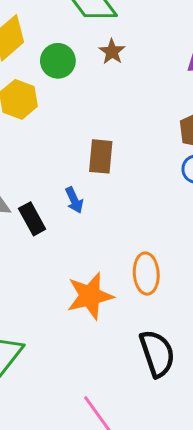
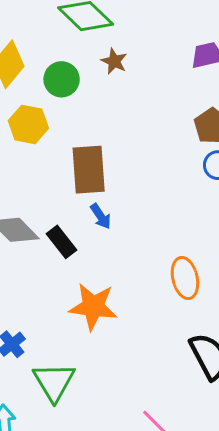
brown rectangle: (101, 156) -> (89, 170), moved, size x1.4
orange star: (90, 296) -> (93, 307), moved, turned 30

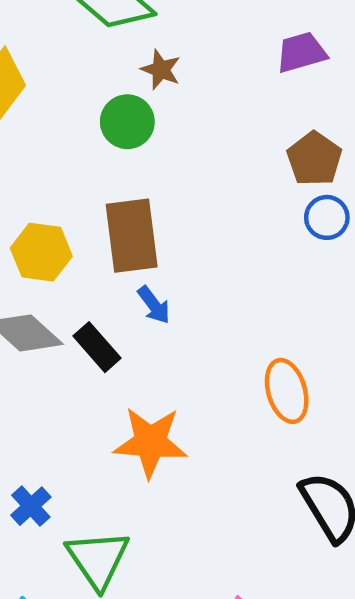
green circle: (62, 79) -> (127, 122), moved
yellow hexagon: (28, 124) -> (41, 252), moved

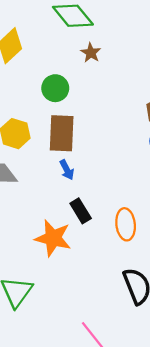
green circle: (127, 122) -> (55, 88), moved
black rectangle: (97, 347) -> (81, 211), moved

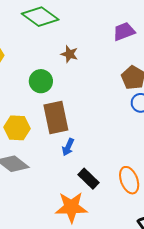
brown star: (91, 53) -> (69, 54), moved
blue arrow: (67, 170) -> (68, 147), turned 66

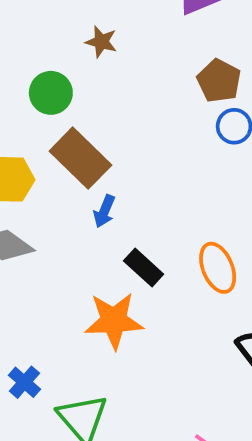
brown rectangle: (56, 117) -> (80, 158), turned -32

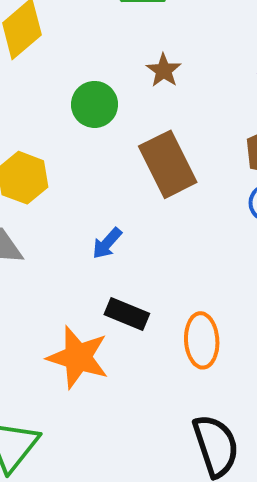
brown rectangle: (80, 158) -> (168, 164), moved
black rectangle: (144, 268) -> (127, 314), turned -39

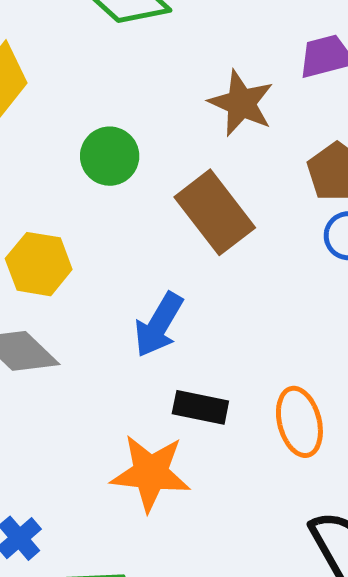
brown star: (164, 70) -> (241, 103), moved, size x1.5
blue arrow: (107, 243) -> (159, 325), size x1.5

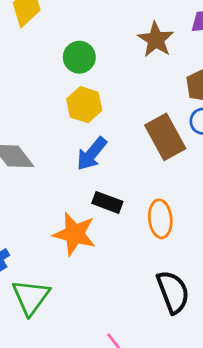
brown rectangle: (215, 212) -> (165, 137), moved
yellow hexagon: (39, 264) -> (84, 105), moved

